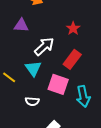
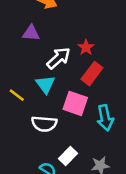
red star: (73, 28) -> (86, 47), moved
white semicircle: (32, 101) -> (44, 124), size x1.5

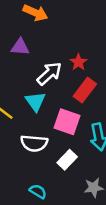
white rectangle: (68, 156) -> (67, 160), moved

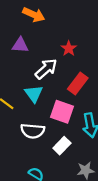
red star: (78, 62) -> (69, 49), moved

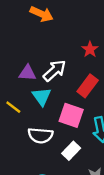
purple triangle: (20, 45) -> (27, 73), moved
red star: (69, 49) -> (90, 49), moved

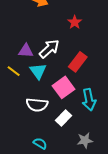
red star: (90, 49) -> (75, 22), moved
yellow line: (13, 107) -> (14, 71), moved
pink square: (71, 115) -> (63, 87), turned 35

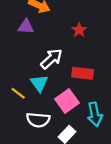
purple triangle: (26, 51) -> (26, 27), moved
red rectangle: (78, 62) -> (83, 73), turned 60
yellow line: (14, 71) -> (18, 93), moved

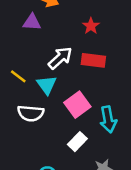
red rectangle: (83, 73) -> (93, 60), moved
yellow line: (18, 93) -> (18, 76), moved
white semicircle: (38, 120) -> (31, 113), moved

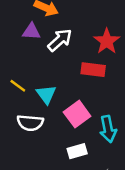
red star: (91, 26) -> (107, 41), moved, size x1.5
white arrow: (60, 58) -> (60, 40), moved
white rectangle: (77, 142) -> (77, 151), turned 30

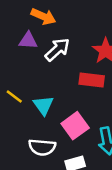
white semicircle: (30, 123) -> (42, 147), moved

